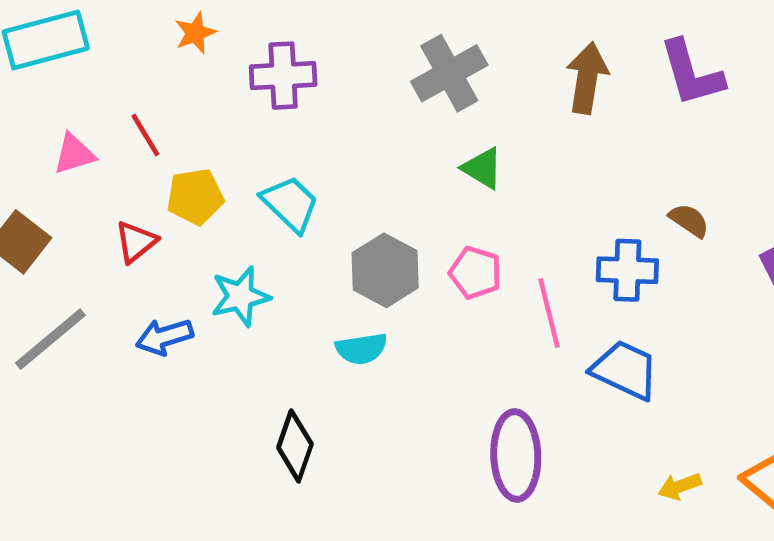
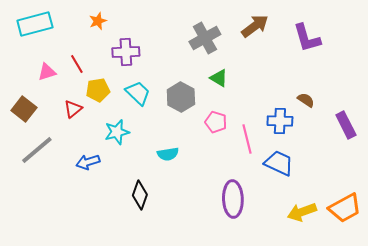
purple cross: (283, 76) -> (126, 52), moved
brown arrow: (587, 78) -> (255, 26), moved, turned 44
gray hexagon: (385, 270) -> (181, 97), moved
blue arrow: (164, 337) -> (88, 162), moved
yellow arrow: (680, 486) -> (302, 212), size x1.6

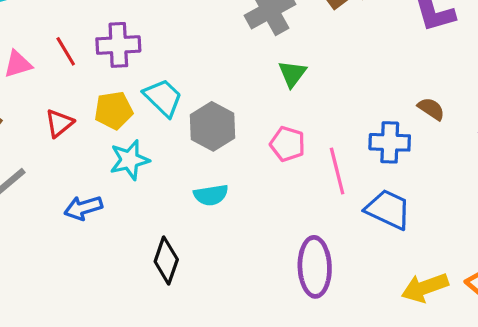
purple cross: (126, 52) -> (118, 45), moved
green triangle: (219, 78) -> (292, 74), turned 36
yellow pentagon: (98, 90) -> (114, 110), moved
gray hexagon: (181, 97) -> (213, 126), moved

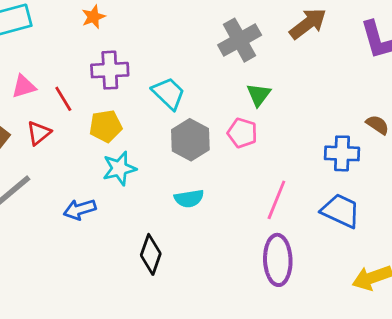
red line: (66, 51) -> (63, 99), moved
cyan trapezoid: (163, 98) -> (169, 93), moved
red triangle: (59, 123) -> (39, 133), moved
pink pentagon: (288, 144) -> (242, 133), moved
pink line: (337, 171) -> (276, 200), moved, turned 36

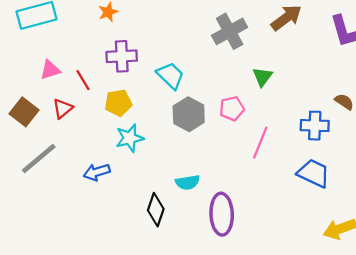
green triangle: (259, 95) -> (262, 77), moved
pink pentagon: (242, 133) -> (232, 109), turned -30
cyan semicircle: (189, 198) -> (188, 182), moved
pink line: (276, 200) -> (260, 143), moved
purple ellipse: (278, 260) -> (222, 214), moved

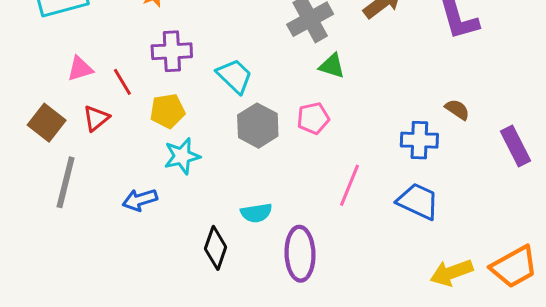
green triangle: (262, 77) -> (332, 66), moved, turned -50
pink line: (260, 143) -> (350, 185), moved
gray line: (39, 158) -> (66, 182), turned -36

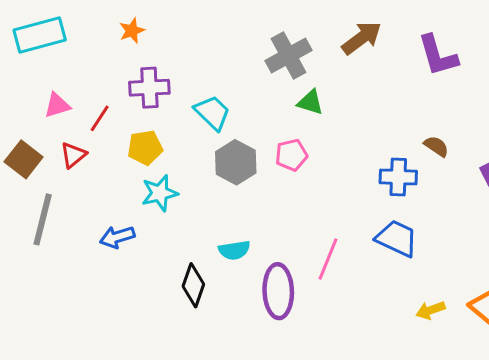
red line: (122, 82) -> (100, 118), turned 64
pink line: (350, 185) -> (328, 259), moved
yellow arrow: (451, 273) -> (430, 310), size x0.7

